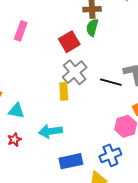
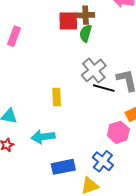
red square: (69, 42) -> (68, 21), moved, turned 30
gray cross: (75, 72) -> (94, 70), moved
blue cross: (110, 155) -> (103, 161), turned -30

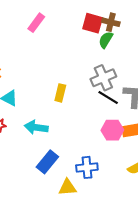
pink hexagon: (118, 132) -> (112, 130), moved
blue cross: (103, 161) -> (87, 167), turned 30
blue rectangle: (63, 167) -> (47, 162), turned -55

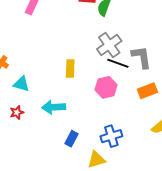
pink hexagon: (112, 130) -> (106, 87), moved
blue rectangle: (47, 162) -> (71, 139), size x0.7

